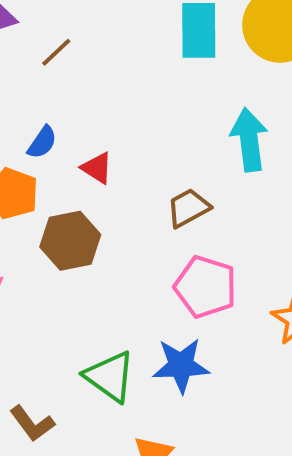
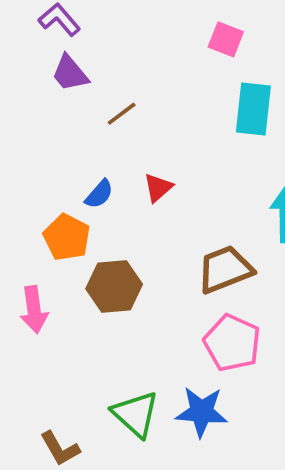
red triangle: (97, 168) -> (158, 188), moved, turned 40
brown trapezoid: (188, 208) -> (225, 269), size x1.4

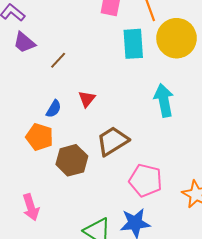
brown trapezoid: (225, 269) -> (113, 141), moved
pink arrow: (34, 310) -> (31, 207), moved

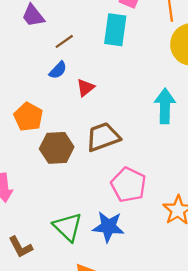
cyan rectangle: (133, 44) -> (115, 30), moved
blue semicircle: (54, 109) -> (58, 70), moved

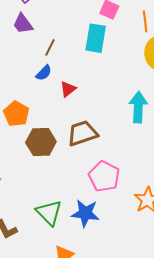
brown line: (64, 41) -> (50, 47), turned -30

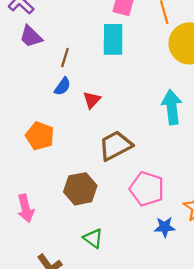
brown hexagon: (41, 142) -> (80, 189), moved
green triangle: (49, 213) -> (93, 238), size x0.7
blue star: (85, 213) -> (165, 227), moved, size x0.7

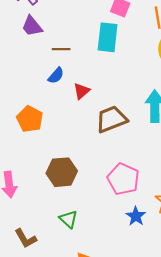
brown line: (65, 58) -> (61, 49), turned 66
brown trapezoid: (115, 146) -> (111, 119), moved
blue star: (165, 227) -> (136, 216), turned 30

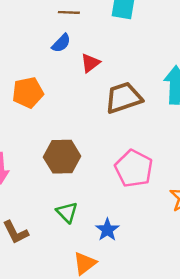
orange pentagon: (30, 119) -> (28, 92), turned 30
blue star: (136, 216) -> (107, 230), moved

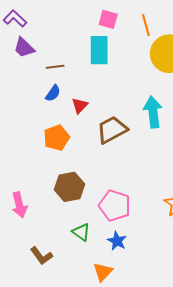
orange pentagon: (28, 92) -> (57, 138), moved
pink pentagon: (134, 169) -> (115, 206), moved

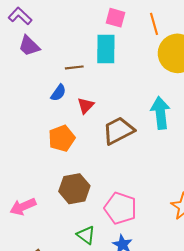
brown line: (55, 67) -> (74, 67), moved
pink arrow: (19, 205) -> (23, 207), turned 80

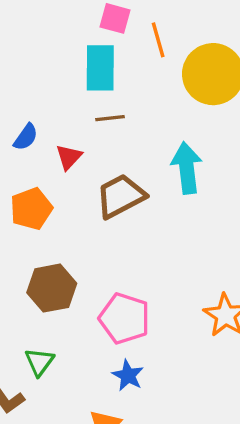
orange line: (154, 24) -> (158, 40), moved
brown line: (74, 67) -> (110, 118), moved
green triangle: (86, 235) -> (39, 362), moved, turned 30

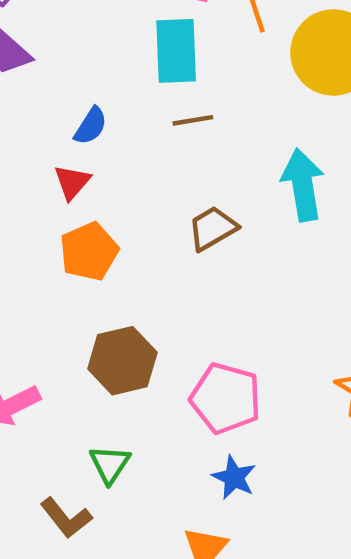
blue semicircle: (26, 137) -> (91, 126), moved
red triangle: (69, 157) -> (72, 182), moved
brown trapezoid: (121, 196) -> (213, 228), size x0.7

